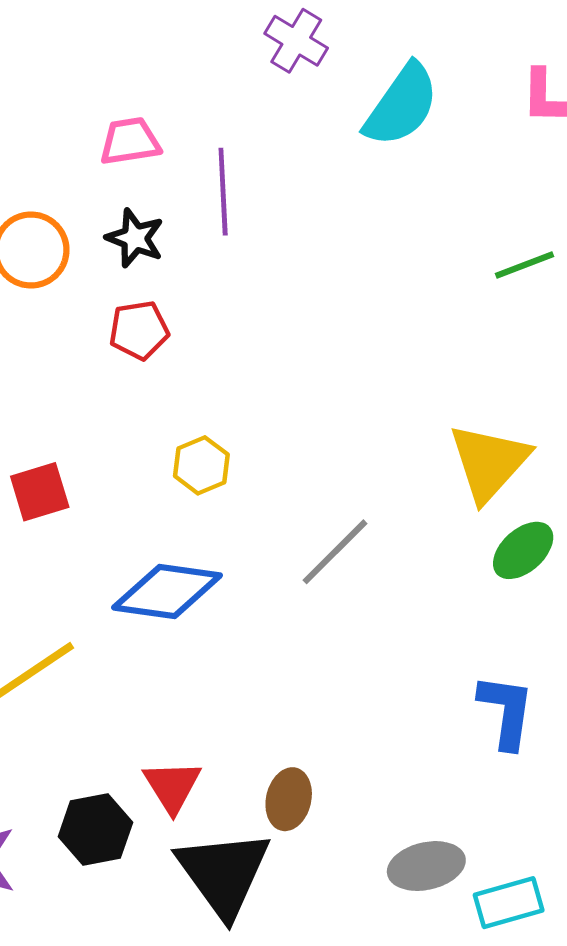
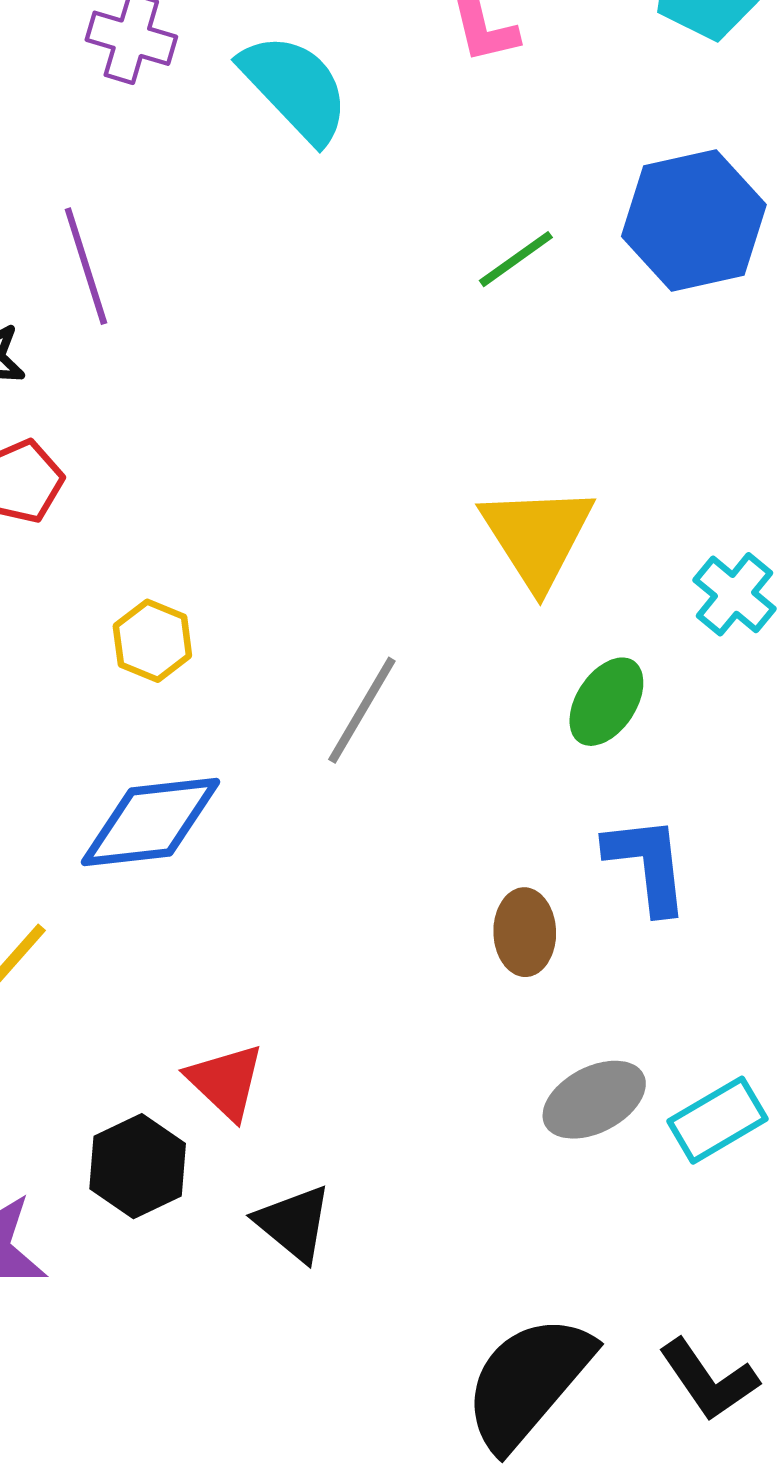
cyan semicircle: (402, 105) -> (295, 88), turned -64
green ellipse: (523, 550) -> (606, 702), moved
brown ellipse: (289, 799) -> (525, 932), moved
black triangle: (224, 873) -> (294, 1223), moved, size x0.6

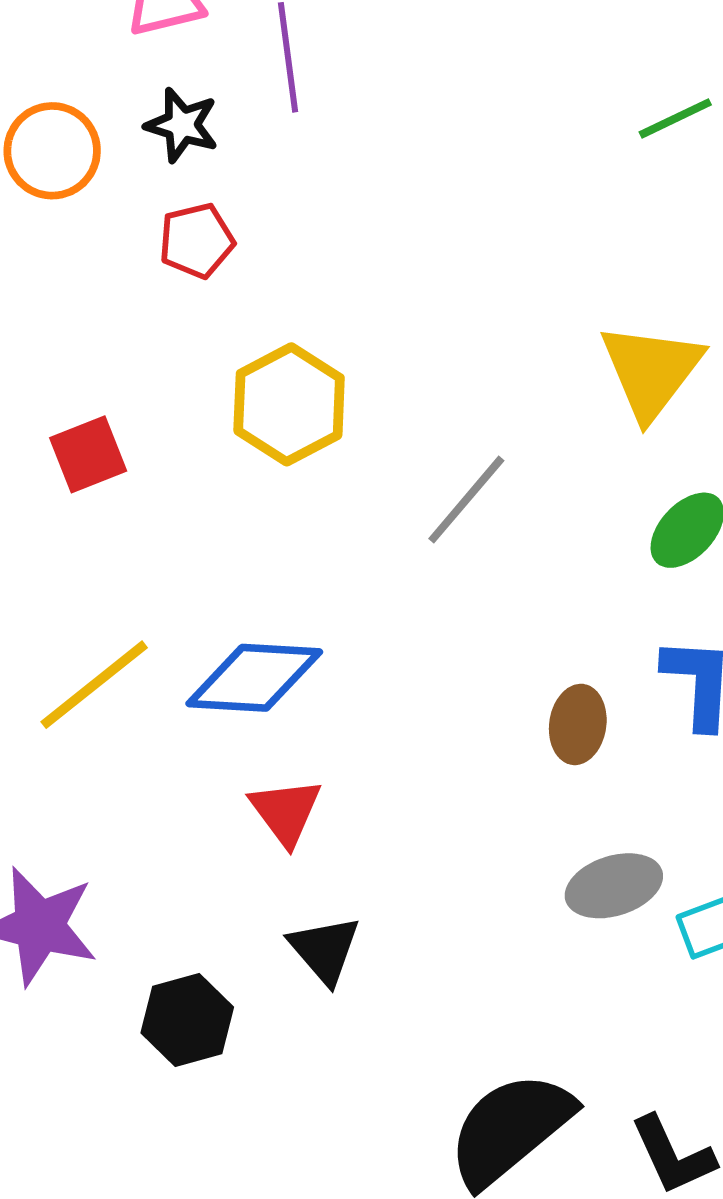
yellow hexagon: (152, 641) -> (289, 404), size x1.6
blue diamond: (150, 822) -> (254, 678), moved
black hexagon: (138, 1166) -> (187, 1020), moved

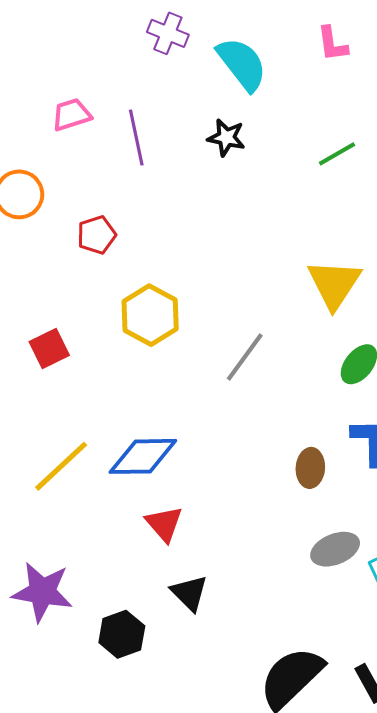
black star: (182, 125) -> (226, 138), moved

